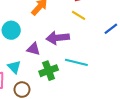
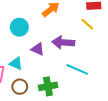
cyan triangle: (14, 67) -> (16, 63), turned -32
green cross: (49, 71) -> (48, 86), moved

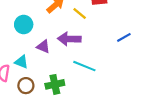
yellow line: (87, 24) -> (80, 14), moved

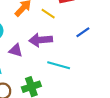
blue line: (124, 37) -> (83, 32), moved

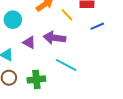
blue line: (83, 32) -> (97, 26), moved

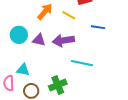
blue line: (97, 26) -> (98, 27), moved, turned 48
purple triangle: (29, 42) -> (39, 40), moved

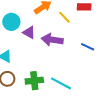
blue line: (98, 27) -> (88, 47), moved
cyan line: (82, 63) -> (61, 83), moved

